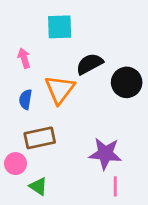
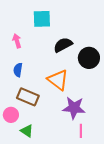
orange triangle: (60, 89) -> (58, 80), moved, turned -30
brown rectangle: (40, 138) -> (28, 97), turned 35

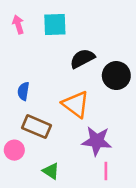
pink arrow: (17, 41) -> (18, 25), moved
green triangle: (27, 131) -> (51, 171), moved

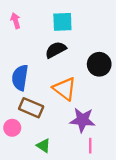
cyan square: (55, 25) -> (62, 22), moved
black semicircle: (82, 59) -> (56, 50), moved
blue semicircle: (23, 91) -> (20, 78), size x1.6

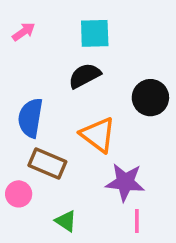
pink arrow: (16, 21) -> (24, 32), turned 72

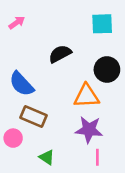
cyan square: (95, 33) -> (102, 24), moved
blue semicircle: (30, 118) -> (22, 84), turned -52
orange triangle: (98, 135) -> (86, 96), moved, turned -40

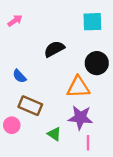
blue semicircle: (22, 84) -> (19, 76), size x0.6
green triangle: (47, 157) -> (54, 134), moved

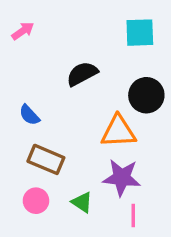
pink circle: (12, 125) -> (36, 201), moved

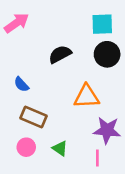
pink arrow: (23, 31) -> (17, 23), size x1.5
black circle: (146, 95) -> (107, 54), moved
purple star: (122, 178) -> (107, 130), moved

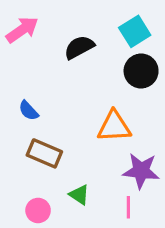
cyan square: (102, 24) -> (135, 31), turned -30
black semicircle: (60, 54) -> (79, 47), moved
pink circle: (26, 147) -> (38, 210), moved

